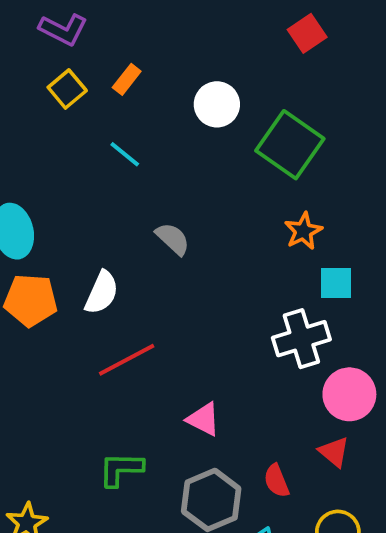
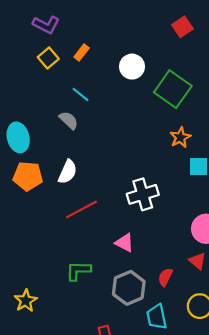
gray semicircle: (173, 239) -> (69, 120), moved
white cross: (301, 339) -> (143, 194), moved
red semicircle: (276, 481) -> (165, 277), turned 48

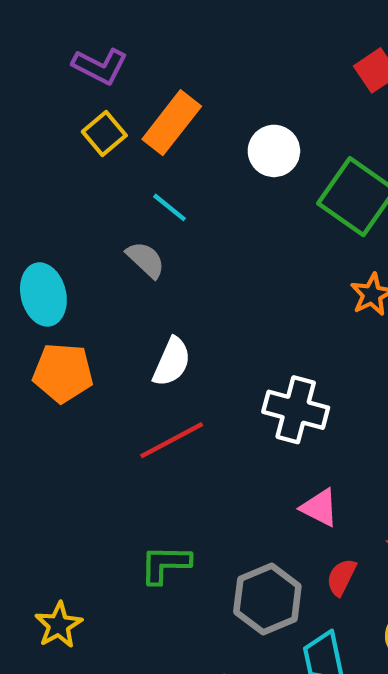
orange rectangle: (82, 53) -> (172, 123), size x1.8
white semicircle: (68, 172) -> (172, 362), moved
white cross: (143, 194) -> (296, 410), turned 32
pink triangle: (124, 243) -> (320, 508), moved

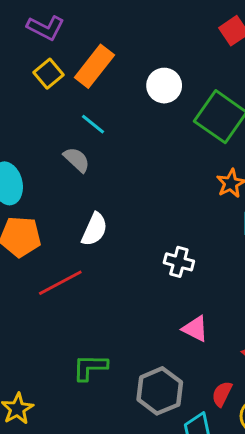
white cross: (296, 410) -> (179, 262), size x0.7
red line: (172, 440) -> (60, 283), moved
red semicircle: (341, 577) -> (222, 394), moved

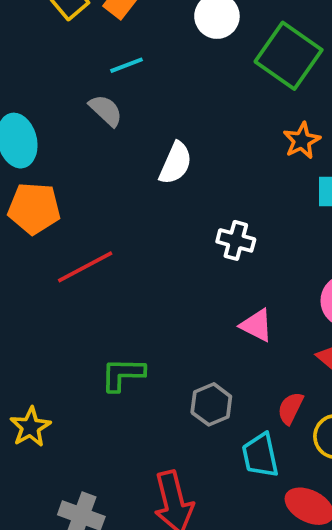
cyan line: (93, 124) -> (126, 65), turned -60
white semicircle: (94, 229) -> (175, 163), moved
gray hexagon: (160, 391) -> (211, 404), size x0.7

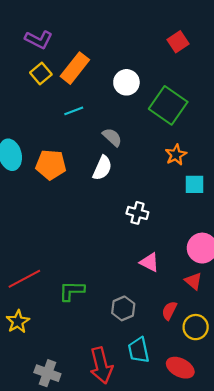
gray semicircle: (106, 110) -> (112, 137), moved
orange pentagon: (34, 208) -> (51, 165), moved
red line: (85, 267) -> (24, 279), moved
cyan trapezoid: (260, 455) -> (139, 350), moved

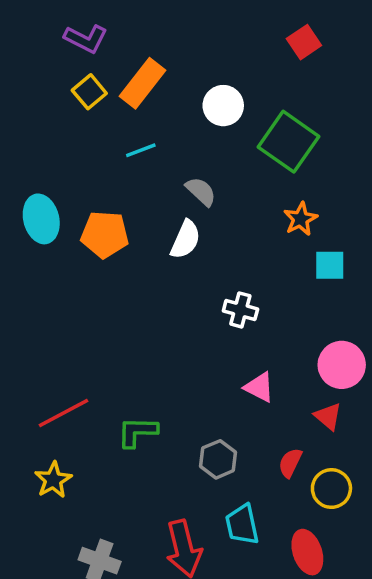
red ellipse: (180, 368) -> (307, 552), turned 44

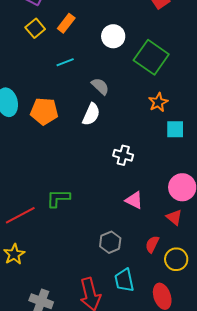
orange rectangle: (143, 83) -> (66, 23), size x0.7
green L-shape: (137, 432) -> (58, 198), moved

